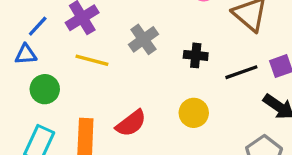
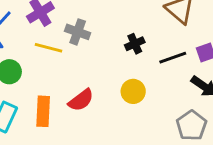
gray cross: (143, 39) -> (78, 32), moved, turned -35
black cross: (196, 55) -> (135, 44), turned -30

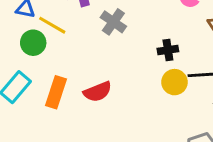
yellow line: (49, 48) -> (52, 25), moved
yellow circle: (133, 91) -> (174, 82), moved

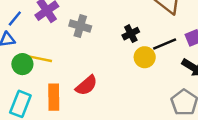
yellow line: (52, 25) -> (40, 59), moved

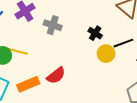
black cross: (131, 34) -> (95, 33), turned -32
orange rectangle: (54, 97) -> (28, 84), turned 65

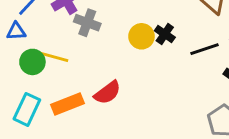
gray cross: (53, 25) -> (87, 23), moved
yellow circle: (106, 54) -> (142, 36), moved

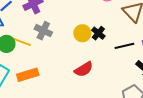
gray cross: (87, 23) -> (43, 31), moved
red semicircle: (107, 93) -> (84, 69), moved

